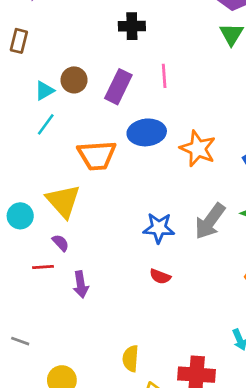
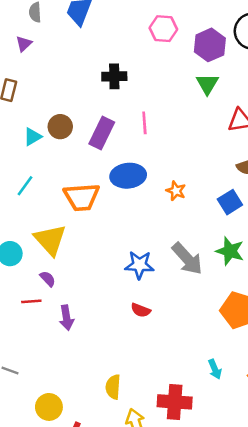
cyan line: (46, 124) -> (25, 186), moved
orange star: (198, 149) -> (176, 191), size x0.6
gray arrow: (210, 221) -> (187, 259), turned -78

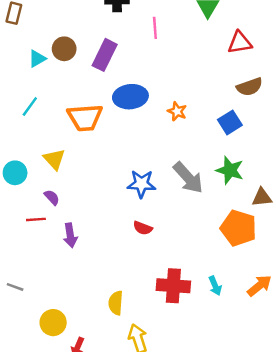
pink line: (144, 123) -> (155, 28), moved
yellow triangle: (50, 240) -> (54, 159), size x0.7
red cross: (175, 402) -> (173, 286), moved

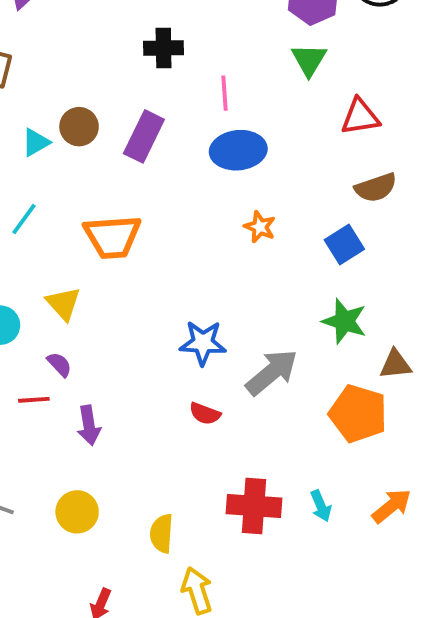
blue ellipse: (130, 97) -> (238, 150), moved
gray arrow: (188, 178) -> (272, 372), moved, turned -88
yellow circle: (53, 323) -> (77, 512), moved

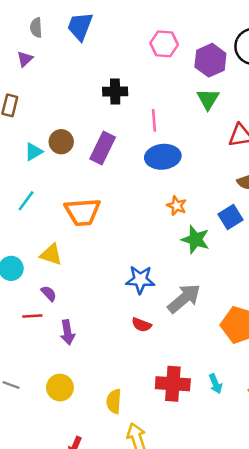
yellow triangle: (63, 304) -> (51, 255), turned -30
green star: (344, 321) -> (195, 240), moved

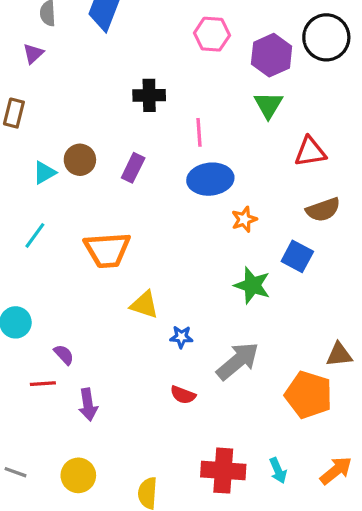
purple rectangle: (103, 148) -> (133, 168), size x0.7
orange star: (177, 206) -> (244, 219), moved, turned 30
blue square: (231, 217) -> (297, 256), turned -30
yellow triangle: (51, 255) -> (144, 305), moved
blue star: (140, 280) -> (181, 337), size x0.6

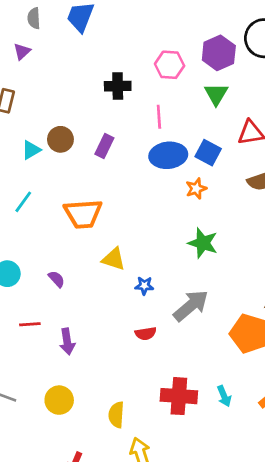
pink hexagon: (212, 34) -> (170, 65), moved
blue square: (297, 256) -> (208, 153), moved
purple semicircle: (64, 355) -> (56, 279), moved
red semicircle: (183, 395) -> (146, 334), turned -30

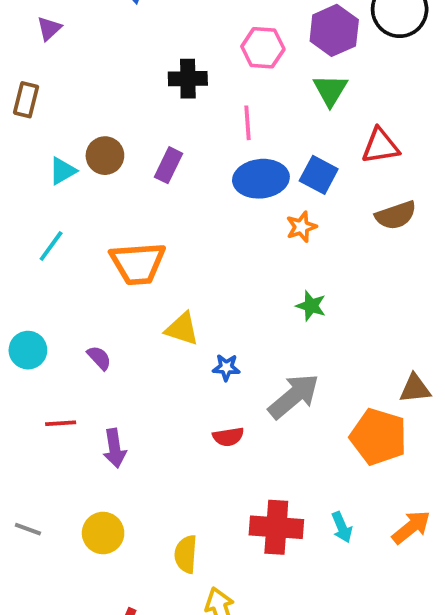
green star: (203, 243) -> (311, 306), size x0.7

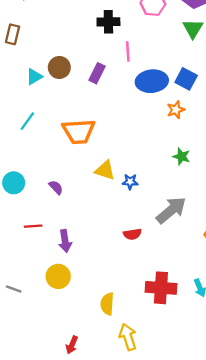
pink line: (247, 123) -> (128, 51), moved
blue star: (226, 367) -> (130, 182), moved
yellow circle: (103, 533) -> (58, 276), moved

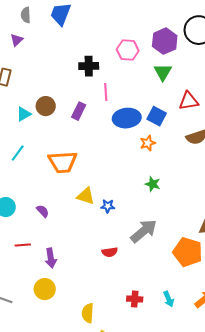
red cross: (161, 288) -> (135, 299), size x0.6

